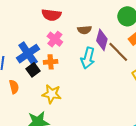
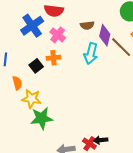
blue cross: (28, 54) -> (32, 26), moved
yellow star: (52, 94) -> (32, 99), moved

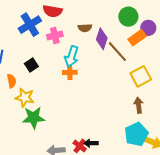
pink cross: (58, 35) -> (55, 36), turned 35
cyan arrow: (91, 54) -> (72, 57), moved
orange cross: (54, 58) -> (70, 72), moved

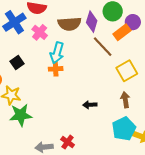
brown semicircle: (85, 28) -> (69, 24), size x1.6
pink cross: (55, 36) -> (40, 32), turned -35
purple diamond: (102, 39) -> (92, 22), moved
black arrow: (91, 143) -> (90, 105), moved

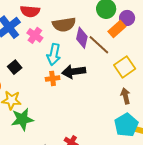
purple diamond: (92, 22) -> (82, 38), moved
orange cross: (56, 69) -> (53, 78), moved
black arrow: (90, 105) -> (74, 72), moved, size x1.6

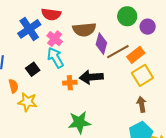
orange rectangle: (117, 29) -> (136, 55), moved
brown line: (99, 45) -> (118, 52), turned -75
cyan arrow: (54, 54) -> (55, 58), moved, turned 135
green star: (22, 119) -> (79, 122), moved

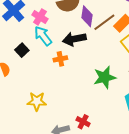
black arrow: (91, 77) -> (74, 39), moved
yellow star: (27, 102) -> (37, 101), moved
green star: (79, 122) -> (105, 77), moved

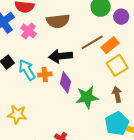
purple diamond: (87, 16) -> (66, 82), moved
cyan arrow: (43, 36) -> (27, 70), moved

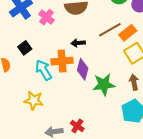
black arrow: (61, 56) -> (78, 43), size x0.6
cyan arrow: (27, 70) -> (43, 70), moved
orange cross: (45, 75) -> (62, 61), size x1.5

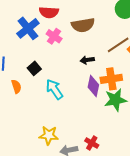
orange cross: (62, 61) -> (111, 79), moved
yellow star: (34, 100) -> (49, 135), moved

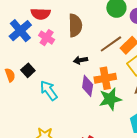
brown semicircle: (83, 25) -> (75, 25), turned -80
orange semicircle: (16, 87) -> (10, 75), moved

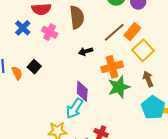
blue cross: (20, 31) -> (23, 28), size x0.7
purple diamond: (88, 86) -> (82, 91), moved
cyan arrow: (49, 91) -> (74, 108), moved, turned -105

